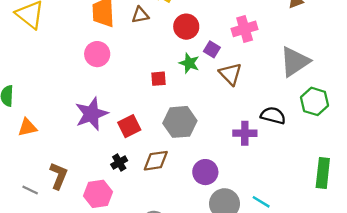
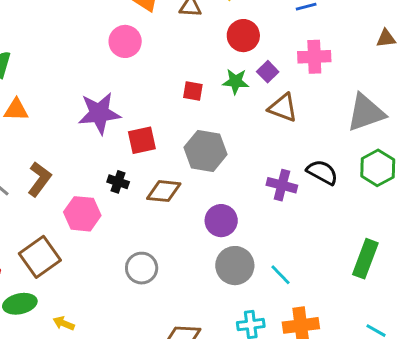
green star: (189, 63) -> (236, 81), turned -30
brown triangle: (230, 74) -> (283, 108), turned -40
black cross: (119, 163) -> (118, 182), turned 35

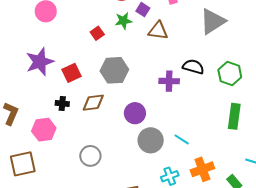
red square: (193, 91) -> (97, 33), turned -32
green hexagon: (378, 168) -> (230, 73), moved
brown square: (40, 257) -> (23, 164), turned 36

